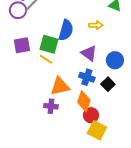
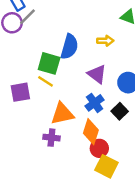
purple square: (22, 45) -> (20, 92), moved
blue cross: (87, 77) -> (95, 103), turned 35

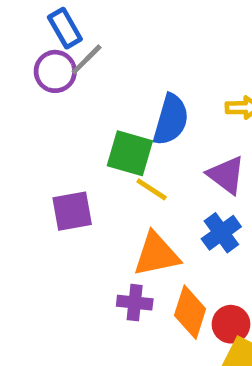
yellow line: (45, 81) -> (152, 189), moved
orange diamond: (91, 132) -> (190, 312), moved

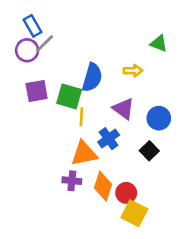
yellow line: (152, 189) -> (81, 117), turned 60
purple square: (72, 211) -> (37, 91), moved
blue cross: (221, 233) -> (109, 139), moved

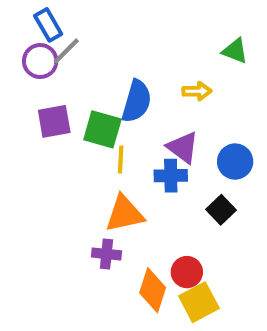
blue cross: (109, 139) -> (171, 176), moved, turned 35
orange diamond: (103, 186) -> (153, 290), moved
yellow square: (134, 213) -> (199, 302), turned 35

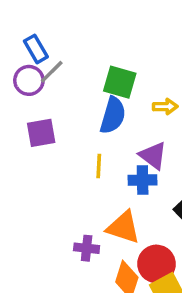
green square: (102, 129) -> (120, 82), moved
orange triangle: (125, 214) -> (123, 227), moved, turned 30
red circle: (187, 272) -> (157, 264), size x1.4

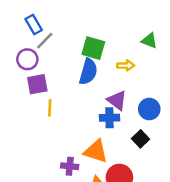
purple circle: (29, 80) -> (27, 59), moved
yellow line: (99, 166) -> (50, 108), moved

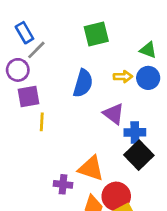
green square: (93, 48) -> (96, 34), moved, turned -30
blue circle: (149, 109) -> (148, 78), moved
blue cross: (109, 118) -> (135, 132), moved
black square: (141, 139) -> (139, 155), size x1.5

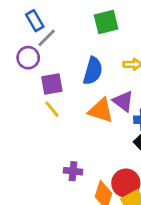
purple square: (28, 97) -> (52, 84), moved
yellow line: (42, 122) -> (52, 109), turned -42
orange triangle: (91, 168) -> (101, 110), moved

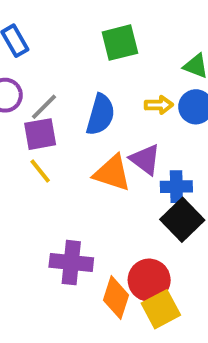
gray line: (47, 38) -> (44, 107), moved
purple cross: (73, 171) -> (71, 263), size x1.5

